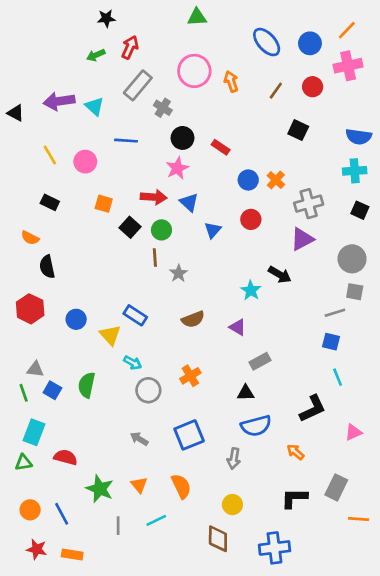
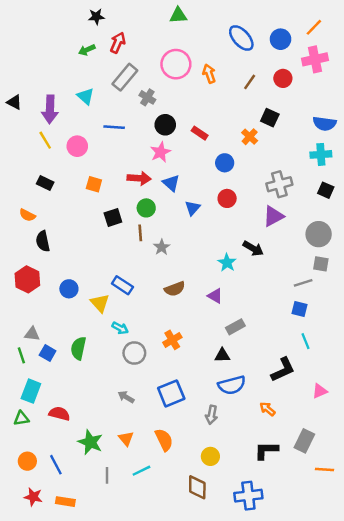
purple arrow: (59, 101) -> (50, 109), moved, turned -80
orange cross: (276, 180) -> (250, 137), moved
black square: (130, 227) -> (113, 217), moved, turned 30

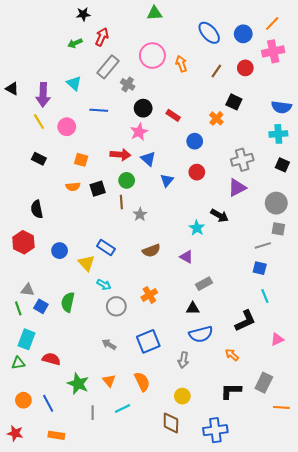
orange semicircle: (27, 215) -> (73, 187), moved, turned -32
red star: (33, 497) -> (15, 433), moved

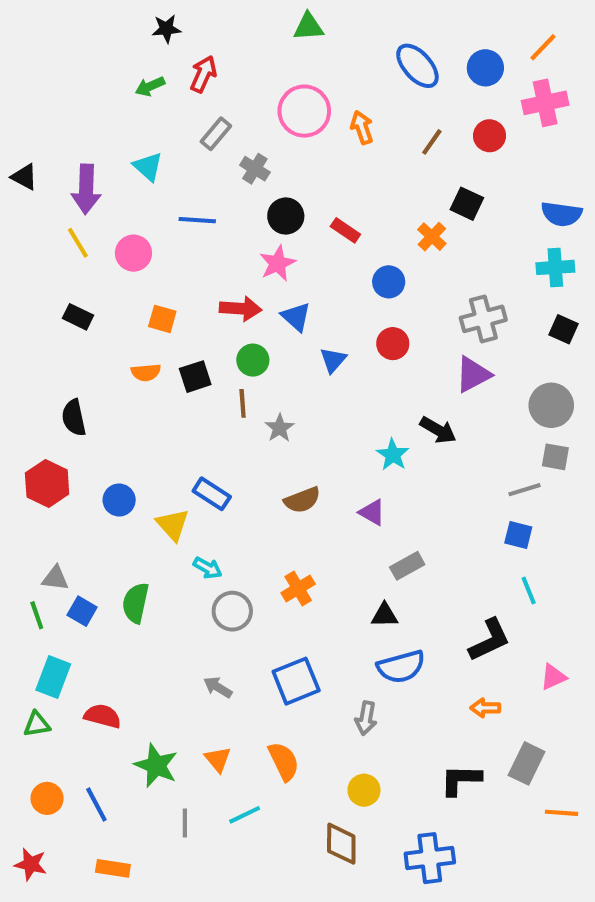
gray rectangle: (108, 67) -> (216, 134), size x0.7
orange arrow: (232, 355) -> (485, 708), moved, turned -40

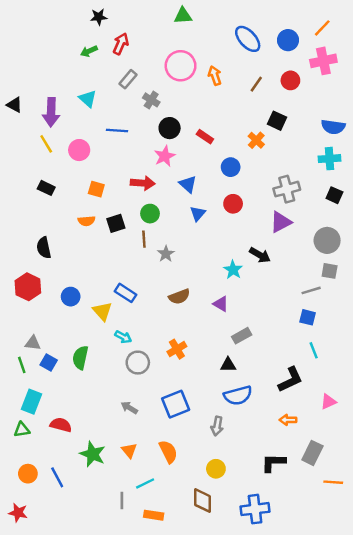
blue triangle: (296, 317) -> (188, 184), moved
gray line: (185, 823) -> (122, 501), moved
orange rectangle: (113, 868) -> (154, 515), moved

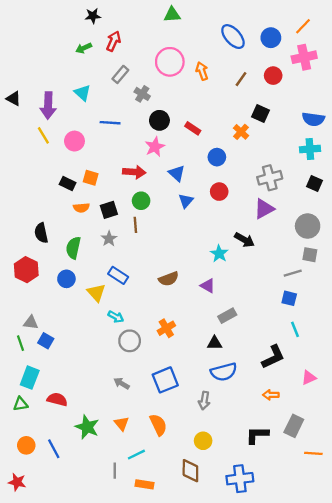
black rectangle: (46, 188) -> (68, 184), moved
gray star: (166, 254) -> (109, 239), moved
green semicircle: (80, 358) -> (73, 248), moved

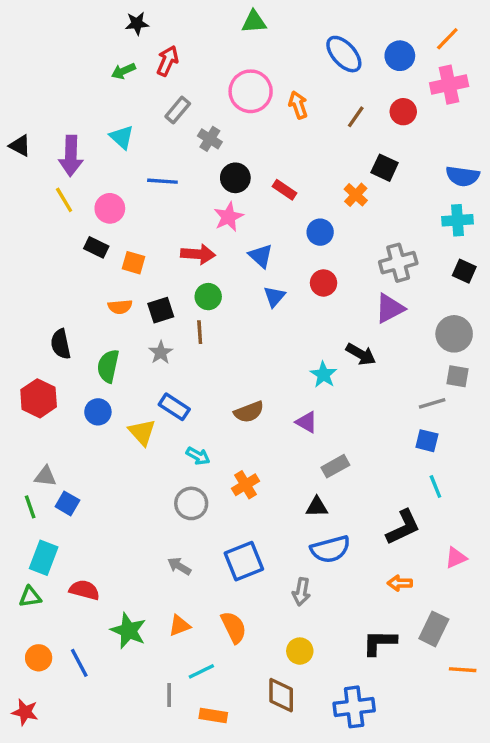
black rectangle: (68, 184) -> (96, 247), moved
cyan arrow: (116, 317) -> (198, 456), moved
orange triangle: (122, 424) -> (179, 626), turned 49

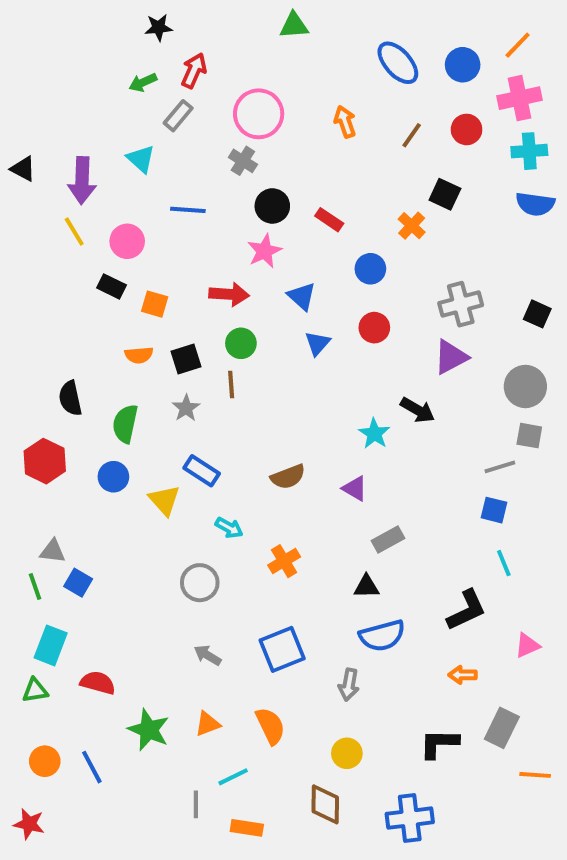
pink circle: (251, 91) -> (259, 114), moved
gray rectangle: (178, 110) -> (178, 116), moved
cyan cross: (458, 220) -> (529, 151), moved
gray circle: (191, 503) -> (200, 583), moved

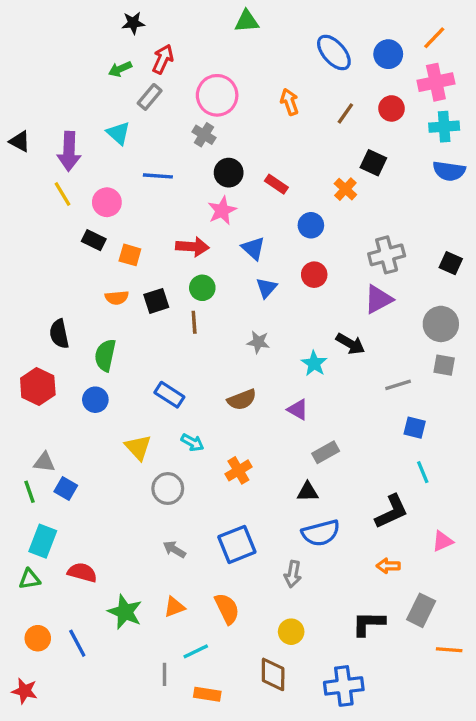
gray star: (186, 408) -> (258, 342), moved, turned -30
gray line: (500, 467) -> (398, 385), moved
yellow triangle: (164, 500) -> (138, 447), moved

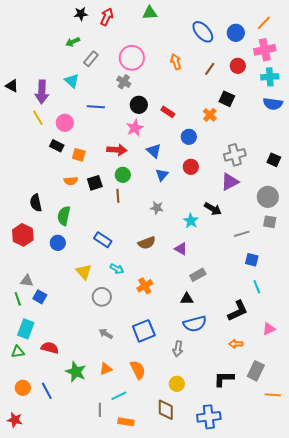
red arrow: (163, 59) -> (107, 17), moved

